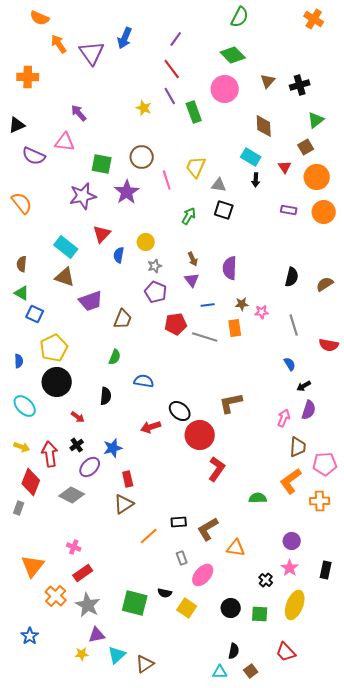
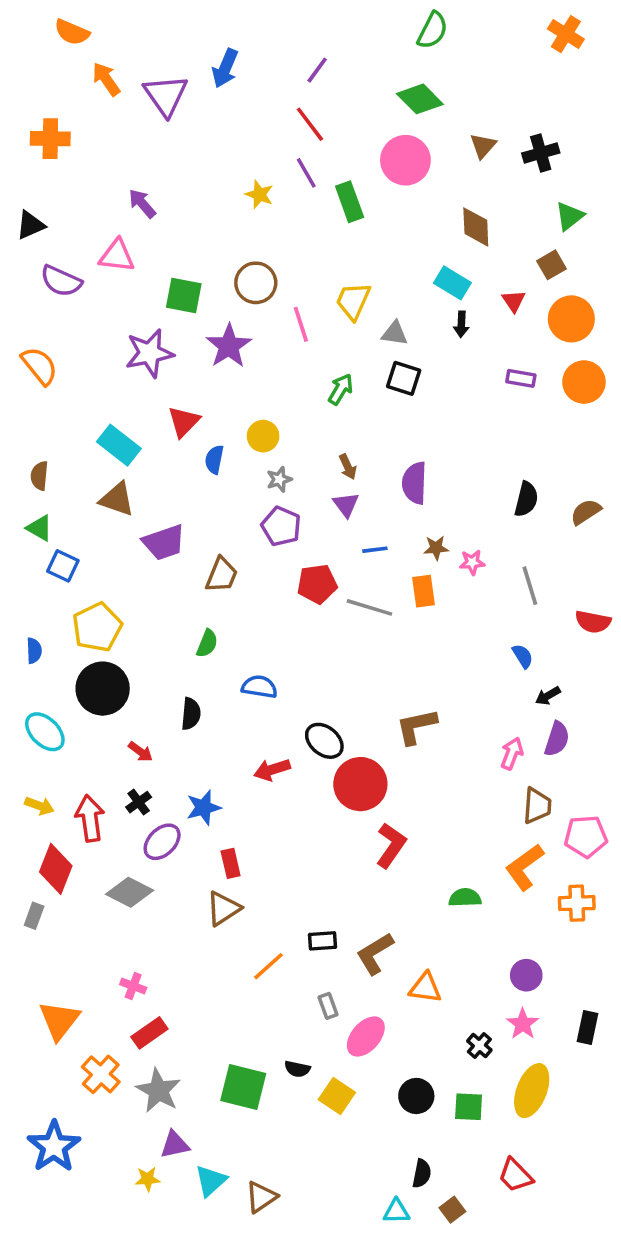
blue star: (30, 636) -> (54, 1146), size x1.6

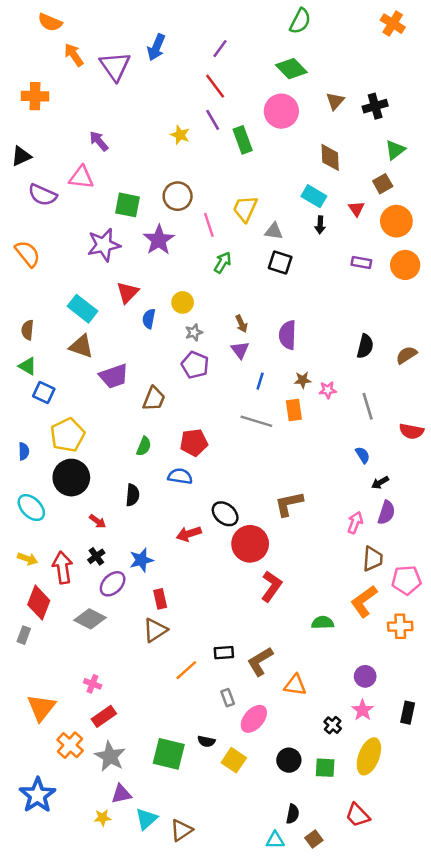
green arrow: (341, 389) -> (223, 262), moved
blue line: (375, 550) -> (260, 381), turned -66
red pentagon: (317, 584) -> (194, 443), moved

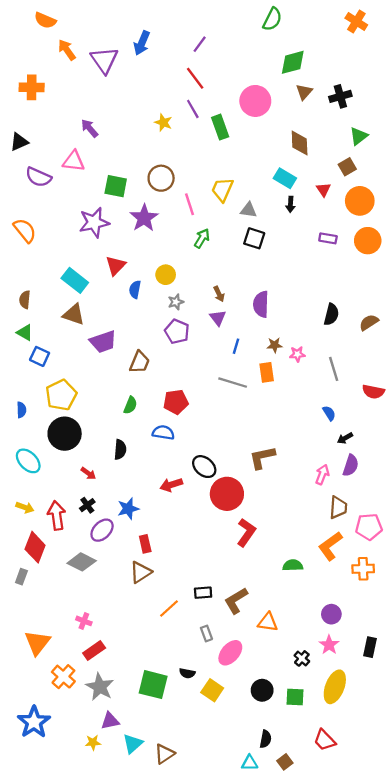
green diamond: (291, 69) -> (293, 62), moved, turned -60

